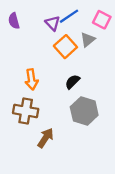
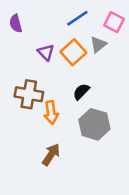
purple triangle: (53, 23) -> (46, 52), moved
orange arrow: (31, 79) -> (51, 113), moved
brown cross: (26, 111) -> (29, 94), moved

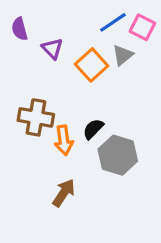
blue line: (77, 18) -> (113, 22), moved
purple triangle: (46, 52) -> (52, 49), moved
black semicircle: (81, 92) -> (93, 129), moved

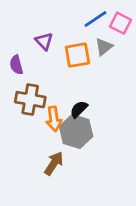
purple semicircle: (20, 29) -> (16, 65), moved
orange square: (92, 65) -> (77, 55), turned 32
gray hexagon: (118, 155) -> (76, 131), moved

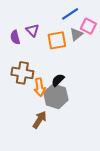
pink square: (120, 23) -> (88, 26), moved
purple semicircle: (16, 65) -> (15, 37), moved

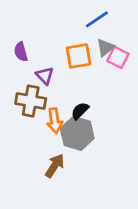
pink square: (88, 26) -> (118, 57), moved
purple triangle: (32, 30) -> (45, 76), moved

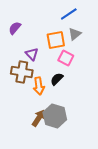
purple semicircle: (21, 52) -> (15, 28), moved, turned 56
pink square: (118, 57) -> (66, 58), moved
gray hexagon: (77, 133) -> (55, 116), moved

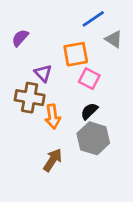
gray triangle: (75, 34) -> (114, 39), moved, turned -48
black semicircle: (57, 79) -> (89, 111), moved
gray hexagon: (55, 116) -> (93, 138), moved

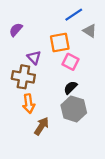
orange arrow: (53, 117) -> (29, 104), moved

